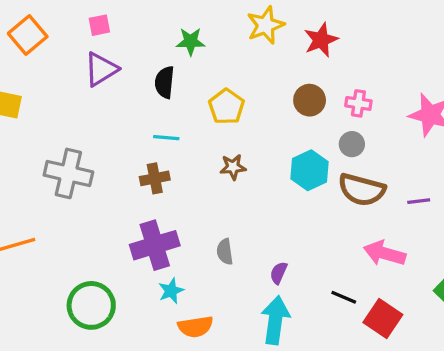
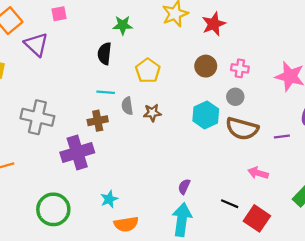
purple triangle: (101, 69) -> (36, 44), moved, turned -45
purple cross: (155, 245) -> (77, 153), moved
gray semicircle: (225, 252) -> (127, 106), moved
pink arrow: (384, 253) -> (258, 173), size x0.7

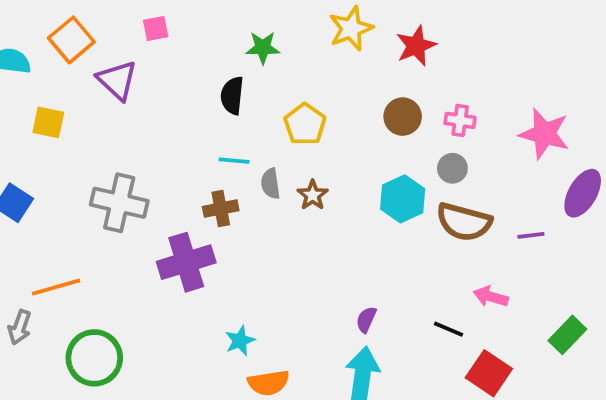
brown star: (152, 113) -> (313, 195), turned -30
black line: (230, 204) -> (449, 329), moved
green circle: (53, 209) -> (94, 358), moved

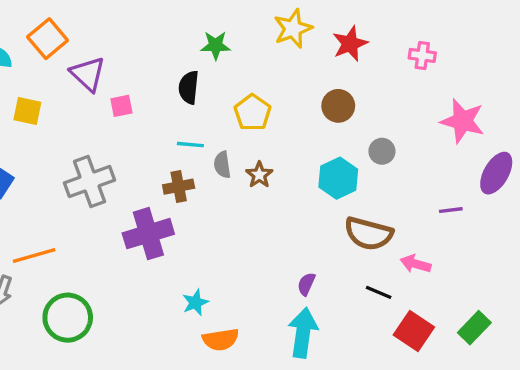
pink square: (156, 28) -> (121, 106), moved
pink cross: (460, 120) -> (422, 55), moved
gray cross: (119, 203) -> (90, 181), turned -33
brown semicircle: (464, 222) -> (368, 234), moved
green rectangle: (567, 335) -> (474, 328), moved

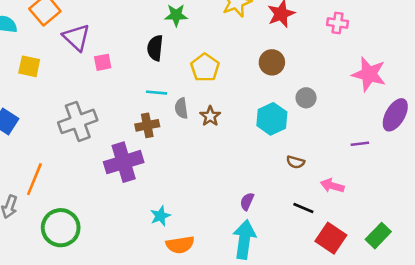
brown semicircle: (368, 234) -> (296, 162), size x0.5
orange line: (34, 255) -> (34, 179), turned -52

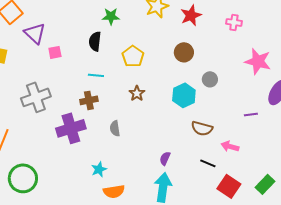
gray semicircle: (181, 108) -> (115, 128), moved
brown semicircle: (296, 162) -> (202, 128), size x1.5

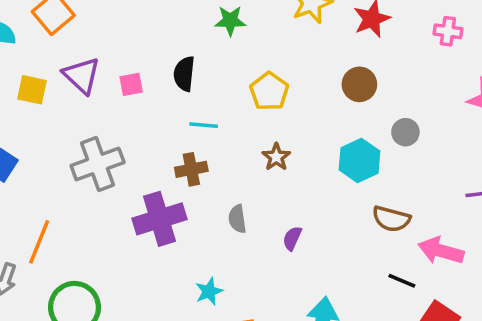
purple triangle: (35, 33) -> (82, 76), moved
black semicircle: (95, 41) -> (184, 74), moved
pink arrow: (230, 146) -> (441, 251), size x1.4
purple semicircle: (165, 158) -> (292, 238), moved

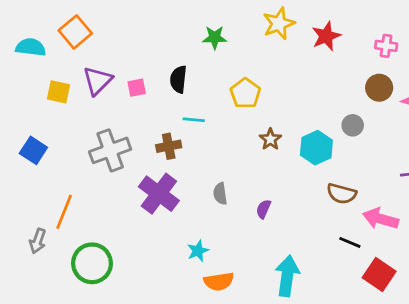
purple triangle: (82, 76) -> (98, 81), turned 32
brown circle: (359, 84) -> (379, 88), moved
brown star: (276, 157) -> (270, 139), moved
brown cross: (191, 169) -> (169, 146), moved
purple cross: (159, 219) -> (159, 194), turned -36

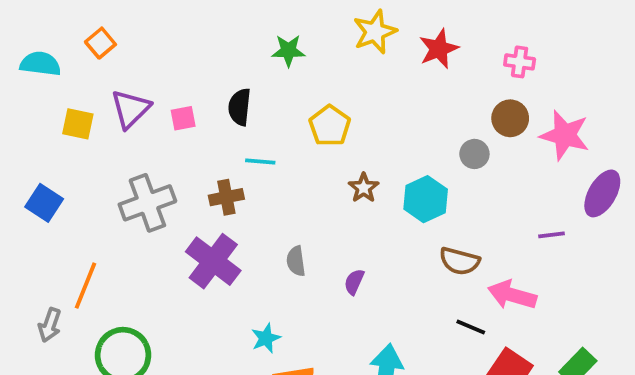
orange square: (75, 32) -> (100, 43), size x0.7
gray circle: (353, 125) -> (474, 154), moved

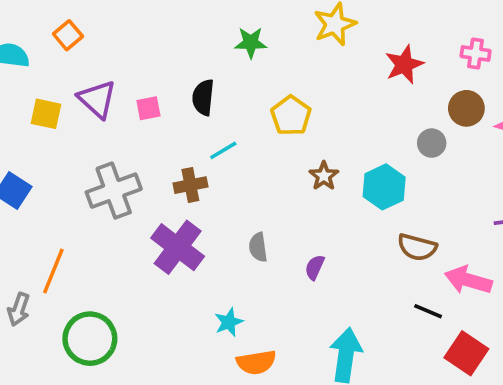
red star: (439, 49) -> (404, 64), moved
purple triangle: (131, 109) -> (97, 99), turned -33
cyan line: (260, 162) -> (223, 150), turned -36

